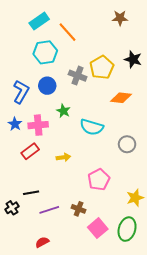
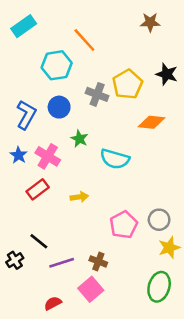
cyan rectangle: (39, 21) -> (24, 26), moved
pink cross: (38, 125) -> (48, 156), turned 36
gray circle: (127, 144) -> (159, 220), moved
black line: (31, 193) -> (39, 241), turned 49
pink square: (98, 228) -> (91, 289), moved

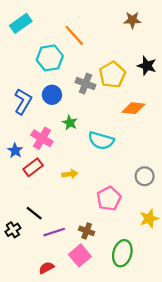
blue star: (19, 155) -> (15, 151), moved
gray circle: (159, 220) -> (145, 176), moved
green ellipse: (159, 287) -> (122, 253), moved

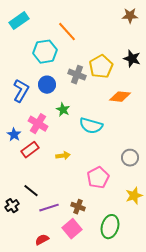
brown star: (132, 20) -> (130, 16), moved

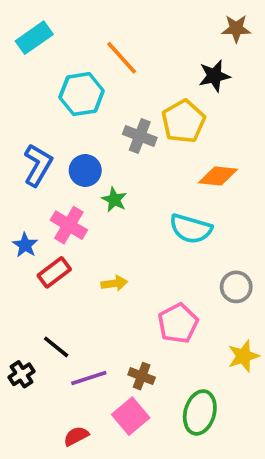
black star: (132, 59) -> (214, 76), moved, turned -30
blue circle: (47, 85) -> (85, 171), moved
cyan semicircle: (91, 126) -> (191, 229), moved

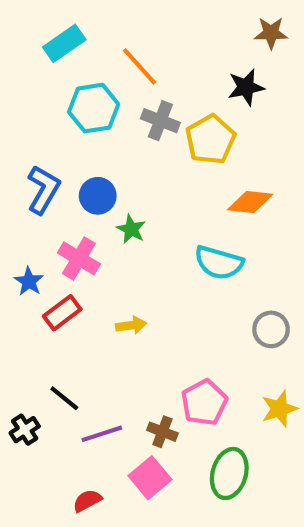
cyan rectangle: (34, 38) -> (64, 43), moved
gray cross: (140, 136) -> (160, 121), moved
pink pentagon: (178, 323) -> (204, 402), moved

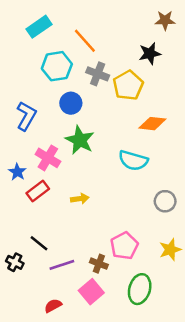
blue circle: (98, 196) -> (71, 103), moved
green star: (131, 229) -> (80, 140), size x1.6
black cross: (25, 430) -> (15, 262), turned -30

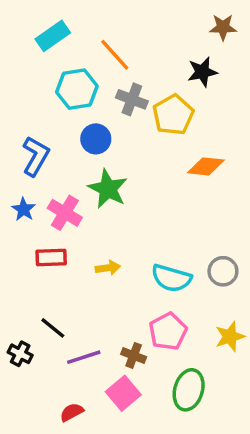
cyan semicircle: (133, 160) -> (171, 278), moved
blue star: (17, 172) -> (24, 209), moved
red rectangle: (38, 191) -> (51, 258), turned 35

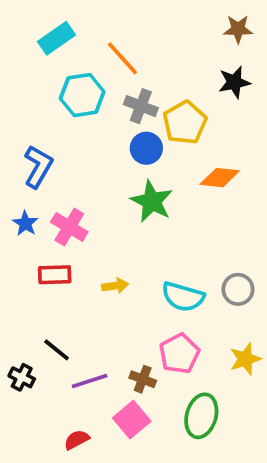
black star: (202, 72) -> (234, 82), moved
blue circle: (96, 139) -> (146, 148), moved
green star: (108, 189) -> (152, 201), moved

